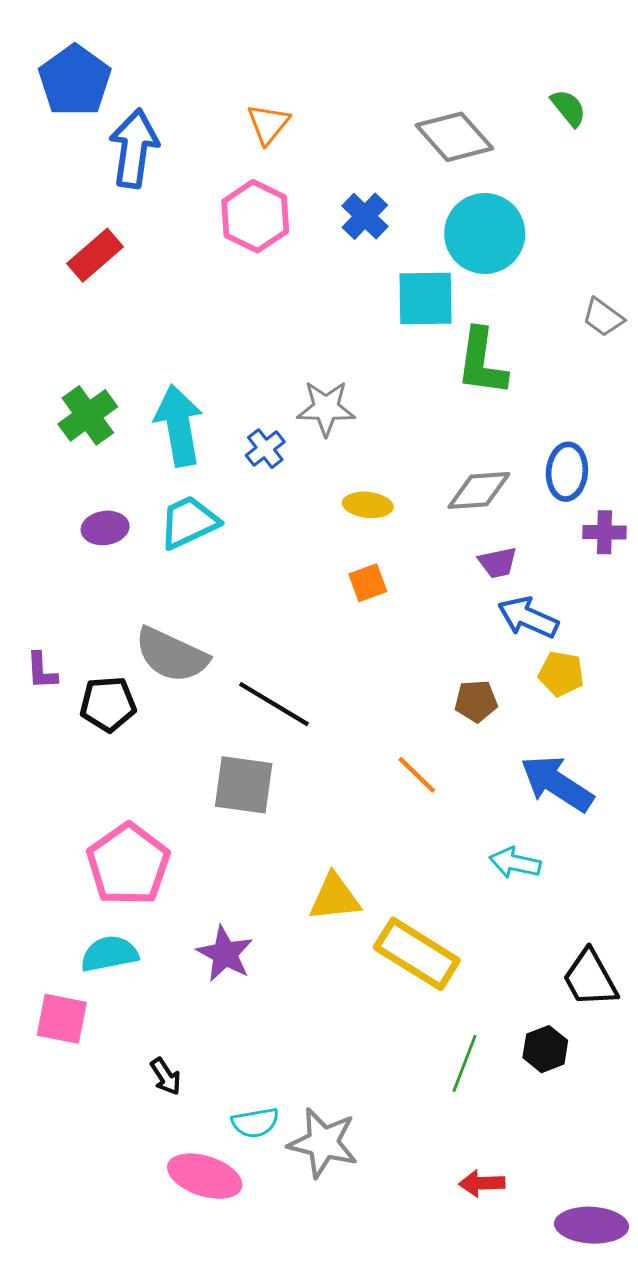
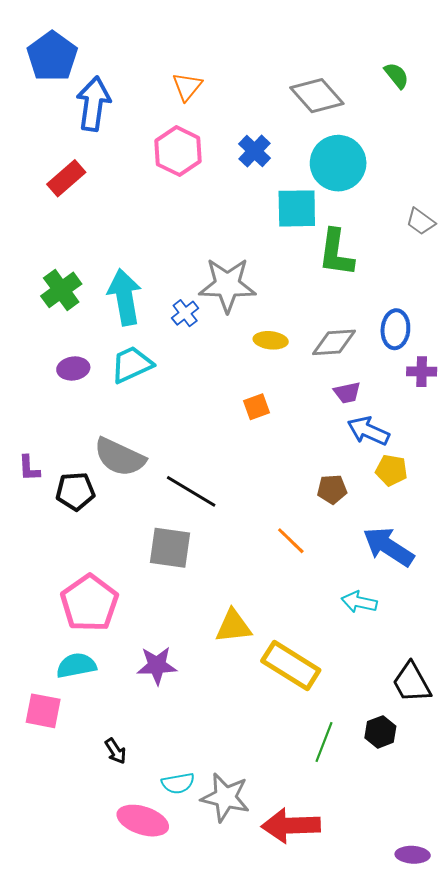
gray star: (326, 408) -> (227, 285), size x1.4
yellow ellipse: (368, 505) -> (271, 340), moved
purple star: (225, 954) -> (157, 665), turned -30
red arrow: (482, 1183) -> (291, 826), moved, size x1.8
purple ellipse: (592, 1225) -> (413, 855), size x0.7

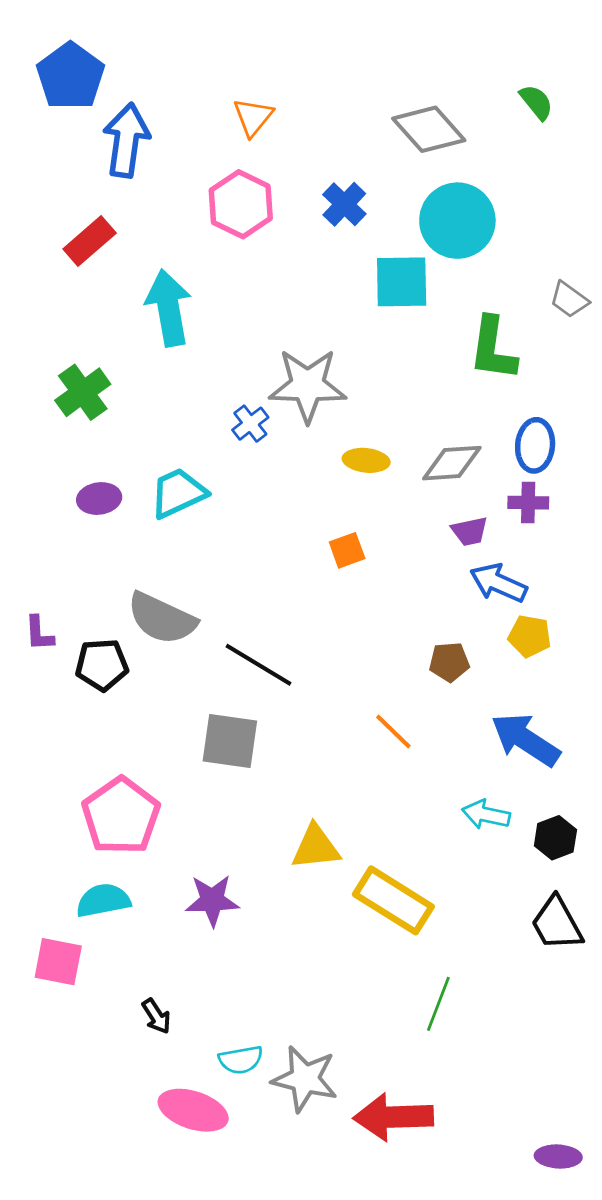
green L-shape: (336, 253) -> (493, 349), moved
cyan arrow: (125, 297) -> (169, 308), moved
purple cross: (422, 372) -> (528, 503), moved
black hexagon: (380, 732) -> (555, 838), moved

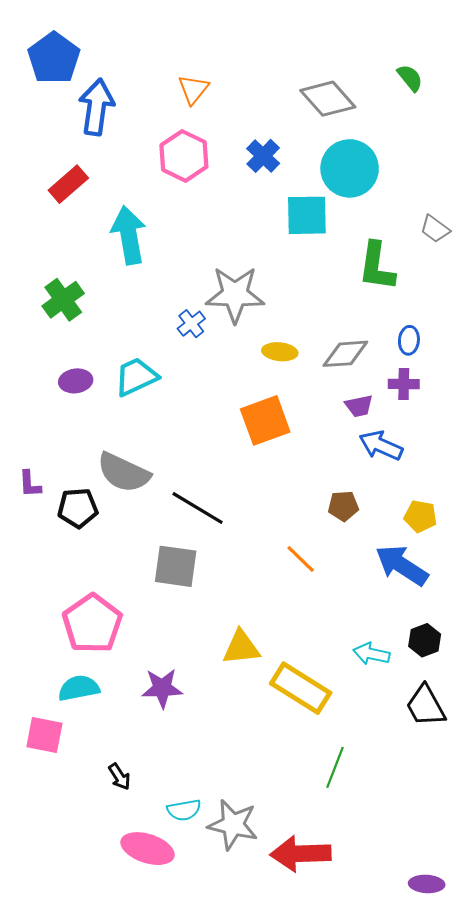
blue ellipse: (535, 445) -> (409, 340), size x0.7
orange square: (347, 550) -> (265, 420), size x1.8
yellow pentagon: (530, 636) -> (420, 516), moved
cyan arrow: (486, 815) -> (371, 654), moved

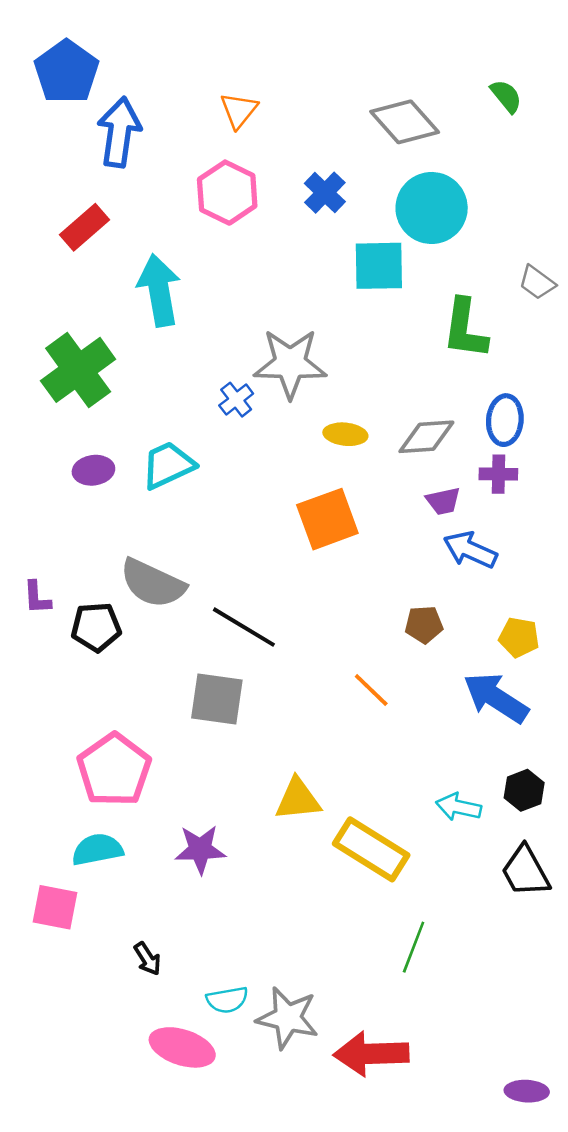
green cross: (63, 300) -> (78, 370), size x1.4
blue ellipse: (409, 340) -> (505, 420), size x1.4

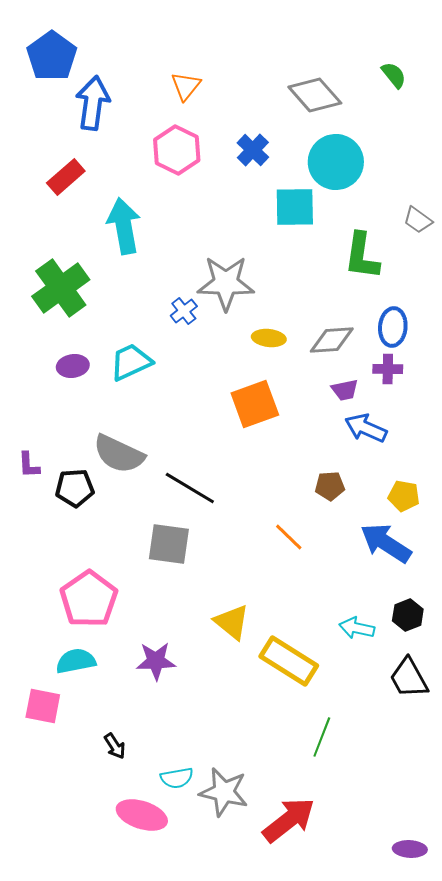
yellow triangle: (298, 799) -> (232, 622), turned 45
red arrow: (371, 1054) -> (289, 820), turned 144

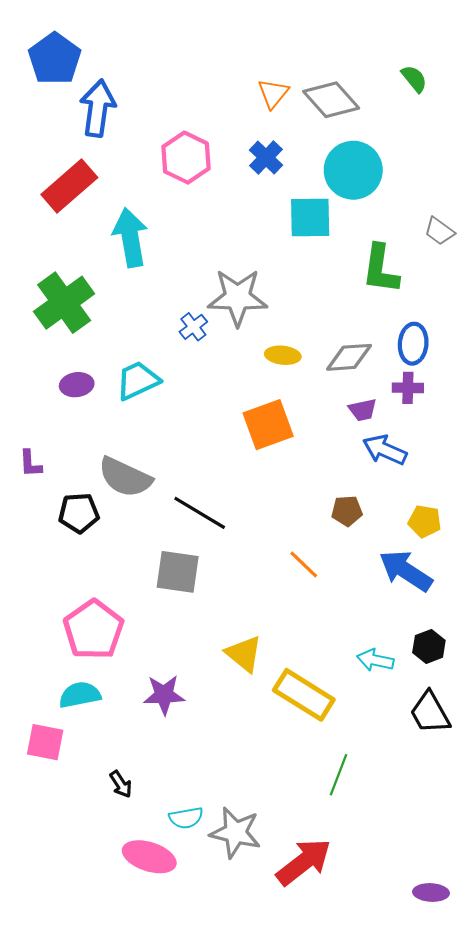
orange triangle: (186, 86) -> (273, 93), moved
red rectangle: (66, 177) -> (69, 186), size x1.4
purple L-shape: (29, 465) -> (30, 464), moved

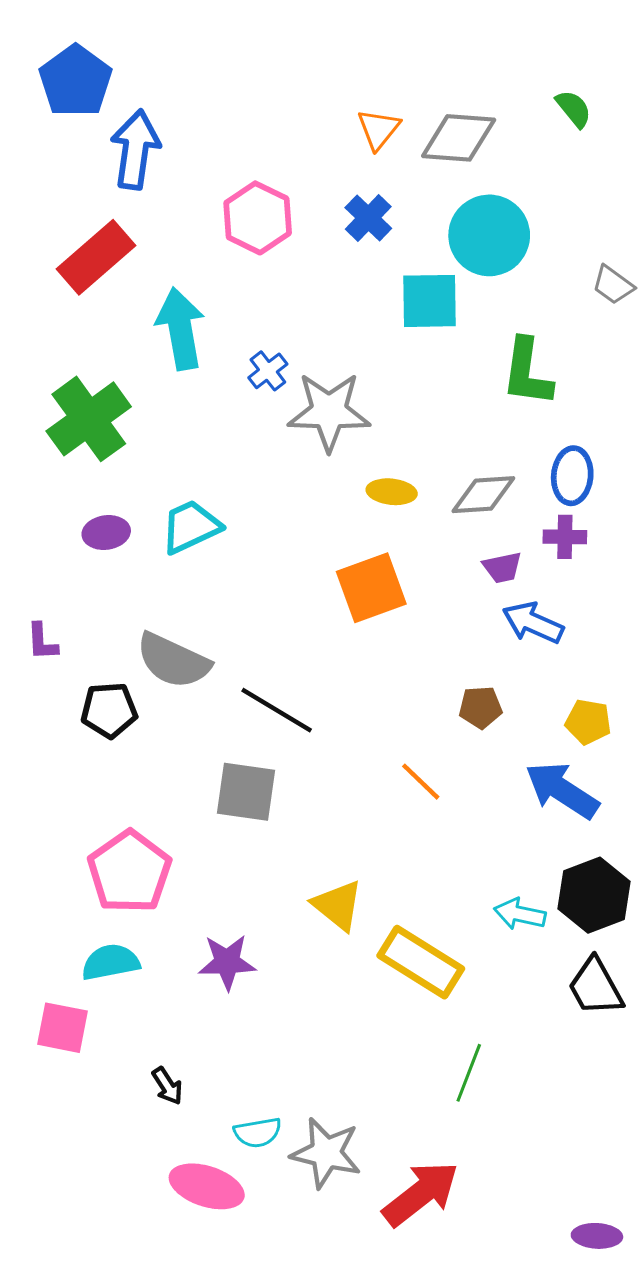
gray diamond: (331, 100) -> (459, 138), turned -44
gray trapezoid: (439, 231) -> (613, 285), moved
blue cross: (193, 327) -> (268, 371), moved
black hexagon: (429, 646) -> (594, 895), size x1.6

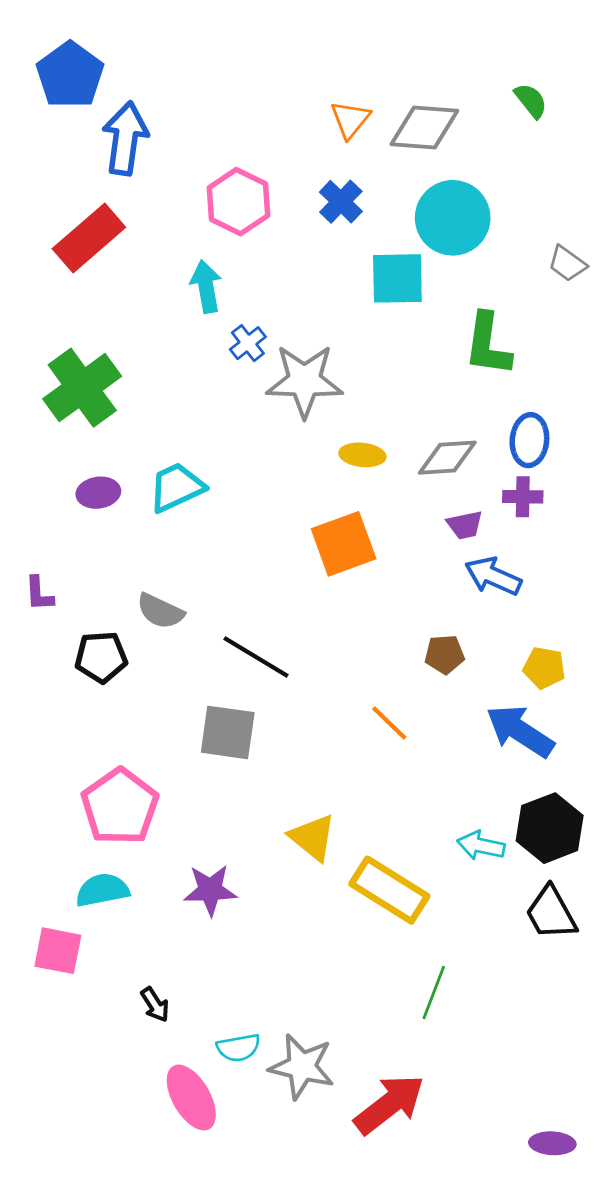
cyan arrow: (180, 329) -> (206, 287), moved, size x0.7
gray semicircle: (173, 661) -> (160, 611), size x0.7
pink ellipse: (207, 1186) -> (191, 1098), turned 42

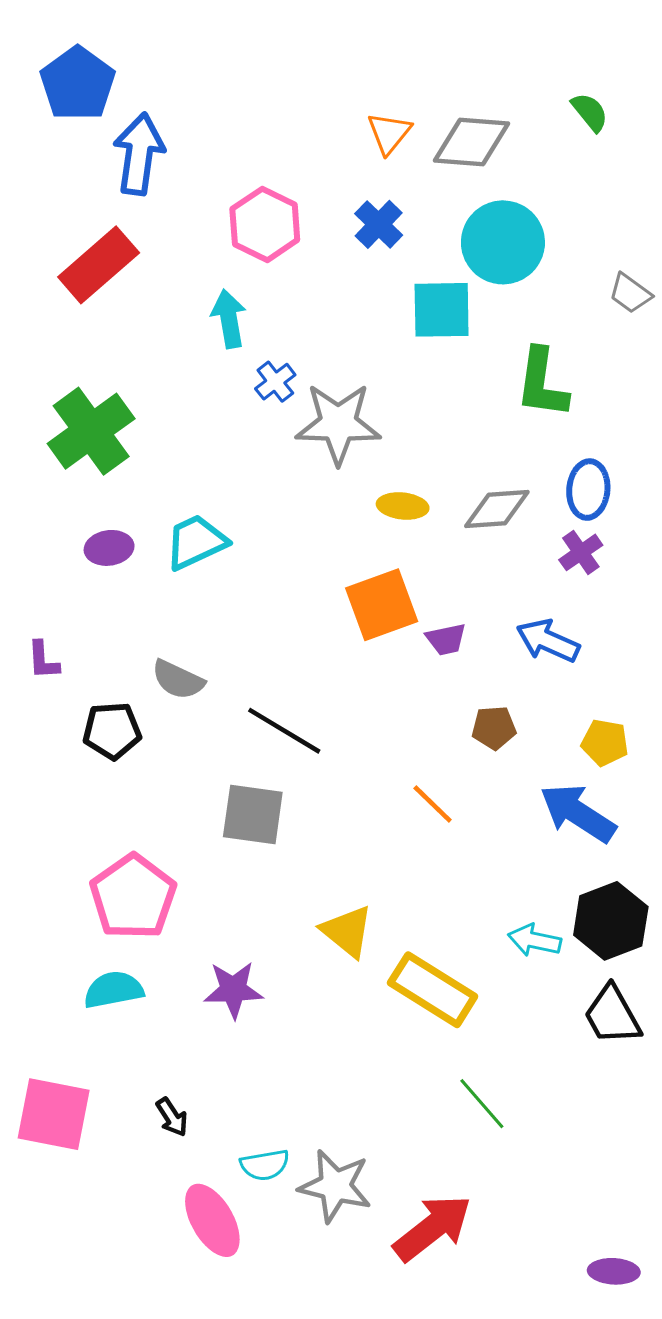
purple cross: (523, 497) -> (581, 552), turned -36
purple trapezoid: (465, 525) -> (446, 639), moved
pink square: (58, 951) -> (54, 1114), moved, size x1.4
green line: (434, 992) -> (482, 1104), turned -62

